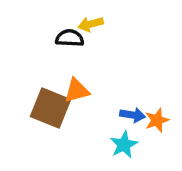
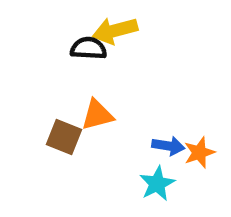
yellow arrow: (91, 24) -> (115, 31), size x1.4
brown square: (50, 108) -> (64, 137), size x0.7

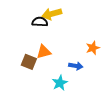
orange star: (199, 153) -> (93, 48), moved
cyan star: (157, 184) -> (60, 83), moved

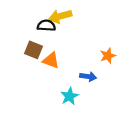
orange triangle: (44, 52) -> (51, 60), turned 35
brown square: (29, 62) -> (34, 50), moved

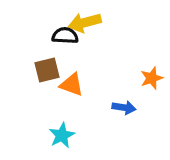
brown square: (34, 50) -> (47, 70), turned -36
cyan star: (70, 96) -> (62, 135), moved

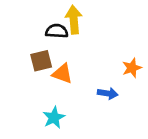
yellow arrow: (85, 23) -> (74, 20), turned 100

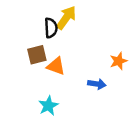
yellow arrow: (74, 20) -> (66, 18), turned 40
black semicircle: (57, 31) -> (51, 28), turned 84

